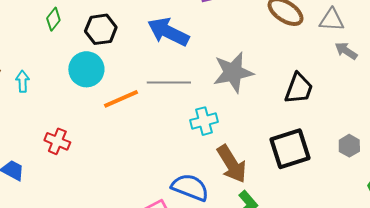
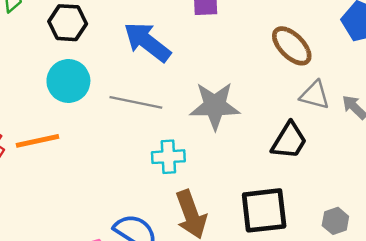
gray triangle: (332, 20) -> (315, 95), moved
cyan circle: (86, 69) -> (68, 81), moved
orange line: (121, 99) -> (38, 141), moved

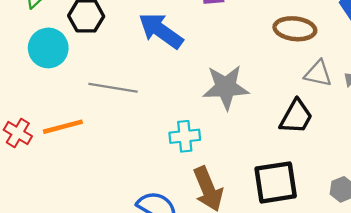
brown ellipse: (292, 46) -> (295, 29), turned -36
cyan circle: (68, 81) -> (48, 48), moved
gray line: (136, 102) -> (113, 88), moved

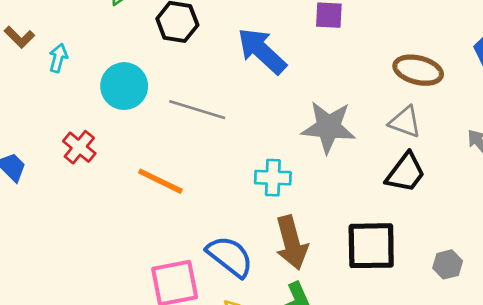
cyan circle: (48, 48) -> (124, 86), moved
gray triangle: (318, 74) -> (405, 122), moved
orange line: (63, 127) -> (160, 181), moved, turned 33

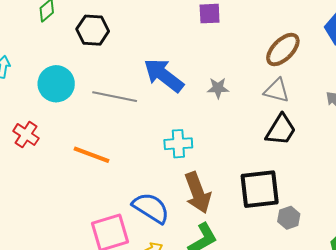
blue arrow: (262, 51) -> (164, 75), moved
brown ellipse: (418, 70) -> (283, 50), turned -54
gray star: (328, 127) -> (218, 88), moved, size x0.5
gray hexagon: (448, 264) -> (289, 218), moved

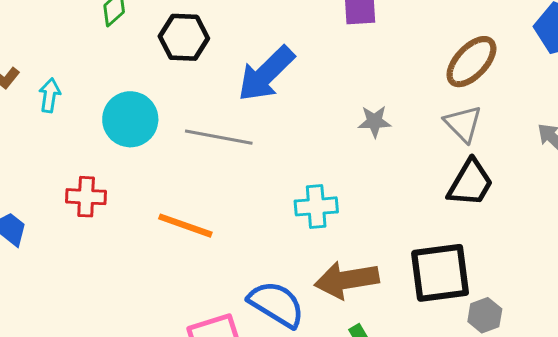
blue arrow: (164, 75) -> (266, 74), moved, turned -81
gray triangle: (277, 91) -> (463, 124), turned 32
red cross: (26, 135) -> (86, 197), turned -30
brown arrow: (198, 193) -> (347, 280), turned 102

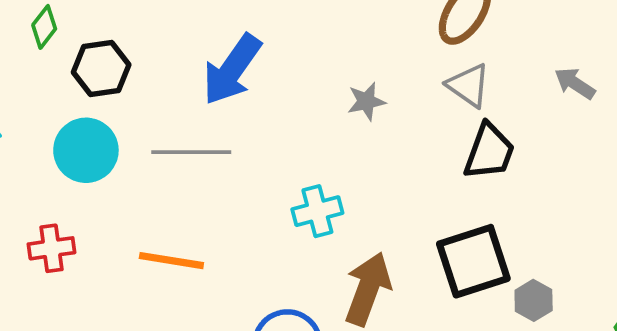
black hexagon: (184, 37) -> (101, 69), moved
brown arrow: (347, 280) -> (368, 289), turned 130

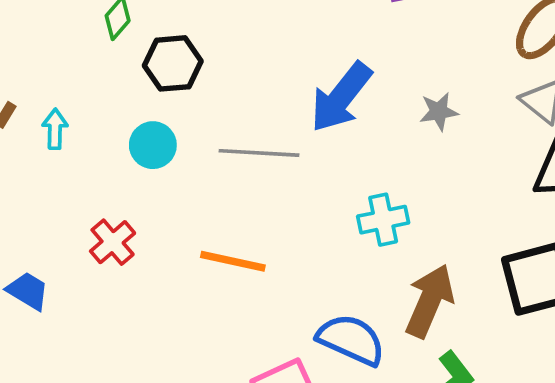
blue arrow: (232, 70) -> (341, 97), moved
cyan circle: (86, 150) -> (153, 145), size x0.7
red cross: (52, 248) -> (113, 242), turned -36

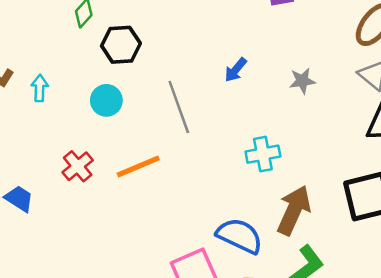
blue arrow: (341, 97) -> (236, 70), size x0.5
gray line: (259, 153) -> (179, 107), turned 66
orange line: (233, 261) -> (138, 167), moved, turned -36

